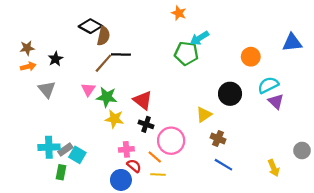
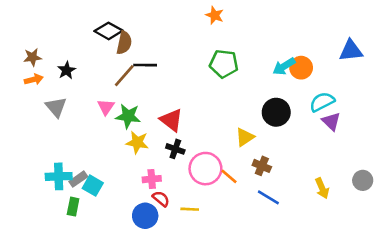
cyan arrow: (199, 38) -> (284, 66), moved
orange line: (155, 157) -> (229, 176), moved
yellow arrow: (274, 168) -> (322, 188), moved

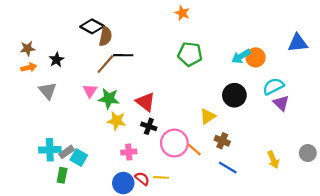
red semicircle: (161, 199) -> (142, 179), moved

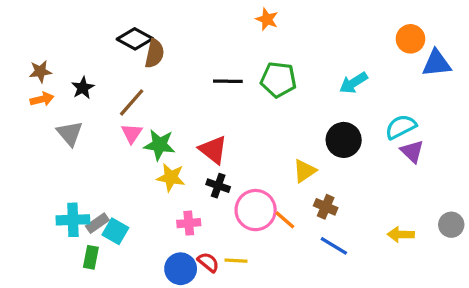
black line: (123, 55) -> (228, 81), moved
orange circle: (256, 57) -> (410, 39), moved
brown line: (105, 64) -> (132, 102), moved
yellow arrow: (273, 160) -> (401, 234), turned 114

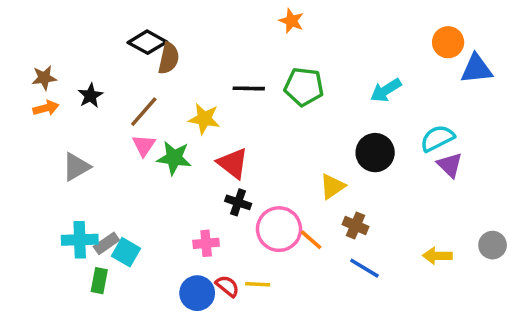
gray triangle: (70, 133) -> (76, 167), moved, turned 40
yellow star: (171, 177) -> (204, 119), moved

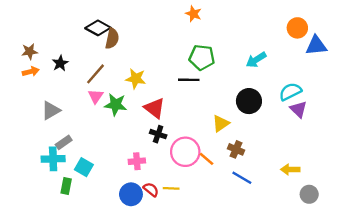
black line: (249, 88) -> (189, 80), moved
gray rectangle: (106, 243) -> (64, 142), moved
gray circle: (493, 245) -> (309, 194), moved

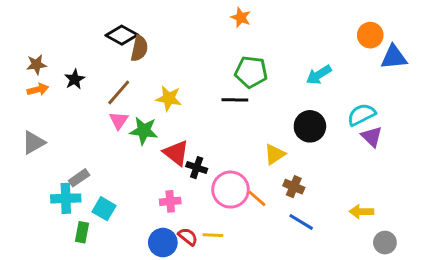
red triangle: (155, 108) -> (176, 153), moved
gray triangle: (51, 110) -> (33, 143), moved

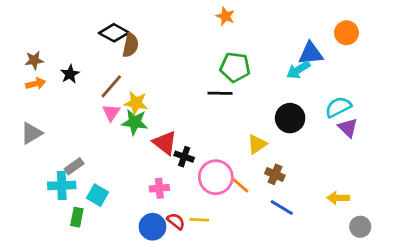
blue triangle: (394, 57) -> (311, 53), moved
yellow star: (169, 98) -> (136, 103), moved

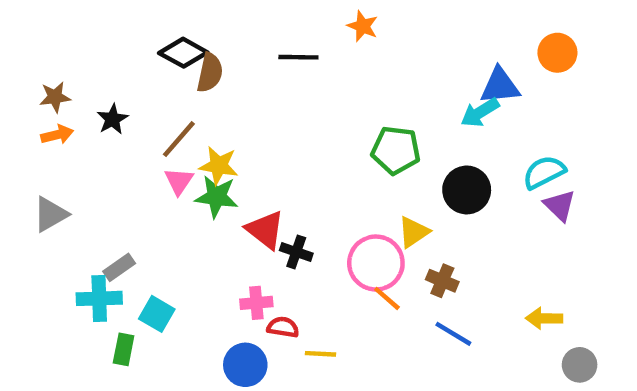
green pentagon: (235, 67) -> (396, 150), moved
black line: (220, 93) -> (298, 57), moved
pink circle: (216, 177) -> (376, 263), moved
red semicircle: (176, 221) -> (283, 327), moved, turned -30

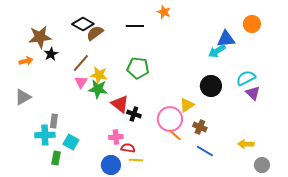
brown semicircle: (210, 73) -> (95, 33), turned -138
brown star: (55, 97) -> (40, 37), moved, size x1.6
green pentagon: (396, 150) -> (138, 68), moved
gray rectangle: (119, 267) -> (54, 121), turned -48
yellow line: (321, 354) -> (136, 160), moved

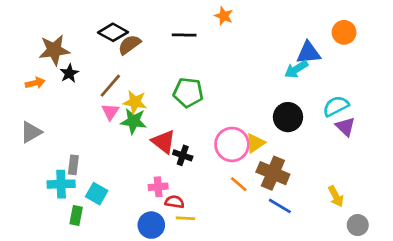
pink circle: (170, 119) -> (232, 144), moved
brown cross: (200, 127) -> (273, 173), size x1.6
yellow arrow: (246, 144) -> (336, 196), turned -119

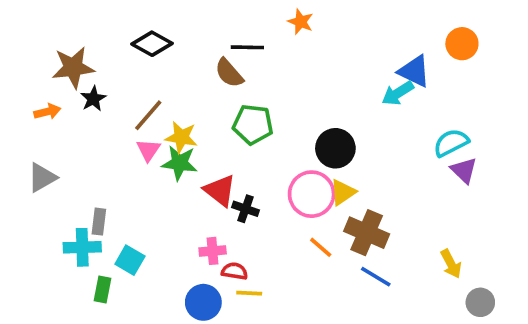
brown semicircle: (129, 45) -> (229, 73), moved, turned -95
blue triangle: (308, 53) -> (414, 71), turned 32
black circle: (288, 117) -> (335, 148), moved

